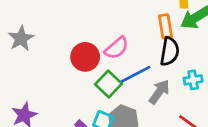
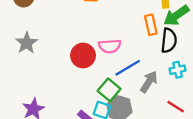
pink semicircle: (117, 48) -> (110, 46), turned 40
black semicircle: (170, 51) -> (169, 41), moved
green square: (108, 84) -> (109, 90), moved

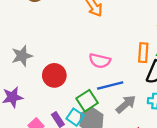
gray star: (27, 43) -> (22, 56), moved
red circle: (83, 55) -> (54, 75), moved

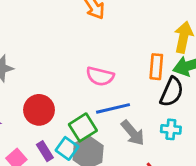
red circle: (54, 75) -> (39, 110), moved
gray arrow: (126, 104) -> (133, 133), turned 90

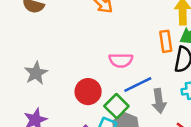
red circle: (39, 110) -> (88, 92), moved
gray arrow: (133, 133) -> (159, 101), turned 45

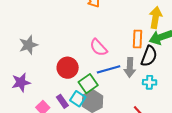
pink semicircle: (121, 60) -> (99, 47), turned 36
gray arrow: (159, 101) -> (130, 67), moved

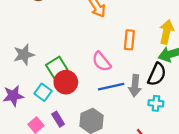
orange rectangle: (137, 39) -> (129, 40), moved
green square: (88, 84) -> (57, 67), moved
cyan square: (78, 99) -> (43, 92), moved

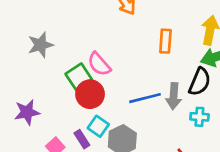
gray star: (24, 55) -> (41, 45), moved
pink semicircle: (101, 62) -> (99, 64), moved
cyan square: (43, 92) -> (98, 126), moved

